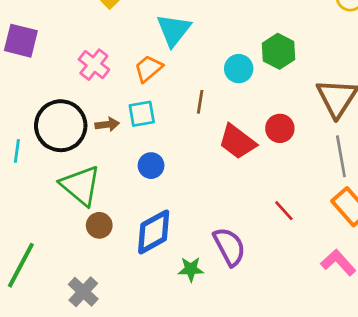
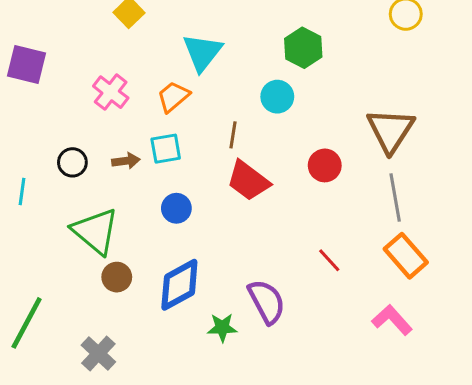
green hexagon: (279, 51) -> (303, 48), moved
black circle: (61, 126) -> (72, 162), size x0.5
red trapezoid: (237, 142) -> (248, 181), moved

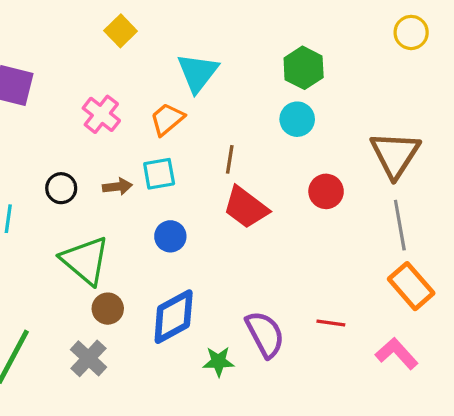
cyan circle: (277, 97) -> (297, 119), moved
red line: (329, 260) -> (331, 323), moved, turned -40
gray cross: (98, 354) -> (88, 358), moved

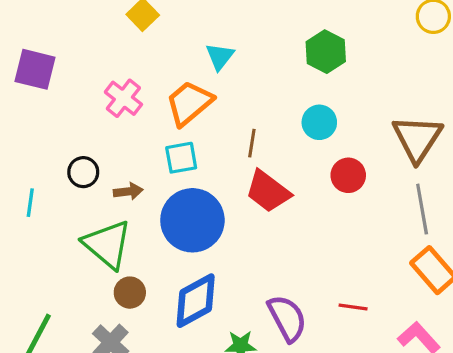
cyan triangle: (198, 73) -> (220, 56), size x0.7
orange trapezoid: (167, 119) -> (189, 103), size x1.4
cyan circle: (297, 119) -> (319, 122), moved
brown arrow: (117, 187) -> (128, 191), moved
blue circle: (170, 236) -> (192, 220), size x2.0

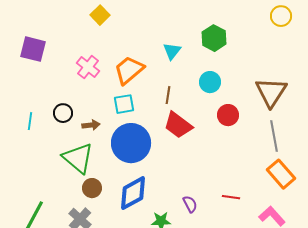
cyan triangle: (220, 56) -> (172, 51), moved
cyan line: (30, 203) -> (30, 121), moved
purple semicircle: (287, 318) -> (190, 204), size x0.6

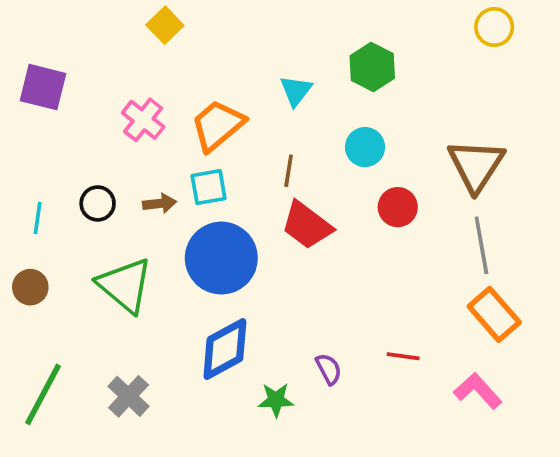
brown arrow: (91, 125) -> (159, 203), moved
brown circle: (92, 188) -> (30, 287), moved

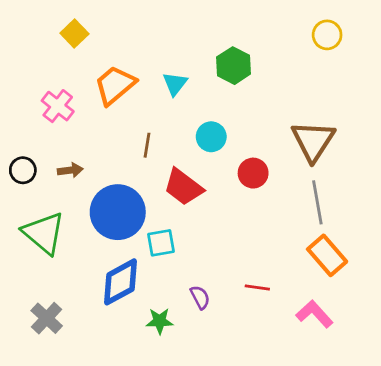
orange trapezoid: (218, 125) -> (115, 85), moved
cyan circle: (365, 147) -> (211, 137), moved
brown line: (289, 171) -> (147, 145), moved
cyan square: (209, 187) -> (161, 243), moved

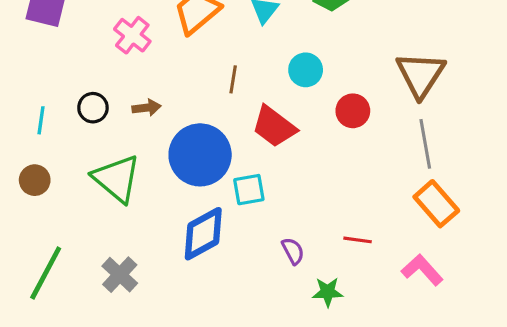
green star: (160, 321) -> (328, 292), moved

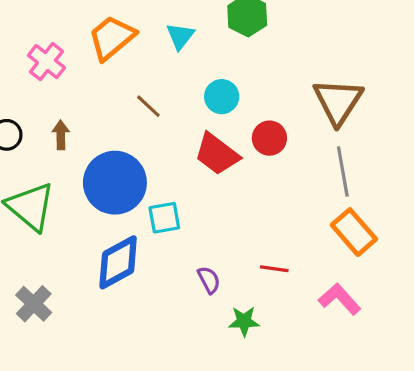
brown line: (233, 79) -> (148, 106), turned -56
brown arrow: (147, 108) -> (61, 135), turned -84
red trapezoid: (274, 127) -> (217, 154), moved

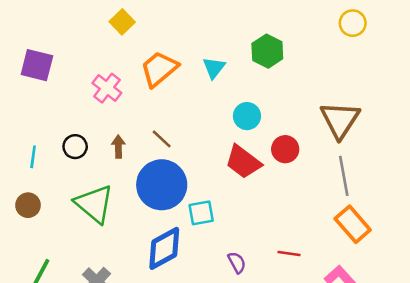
brown line: (148, 106) -> (162, 139), moved

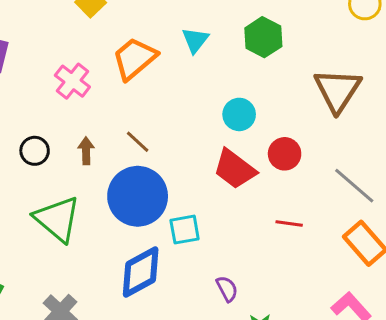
cyan triangle: (214, 68) -> (195, 40), moved
brown triangle: (340, 120) -> (338, 90), moved
gray line: (344, 176) -> (354, 186), turned -39
red line: (289, 254) -> (289, 224), moved

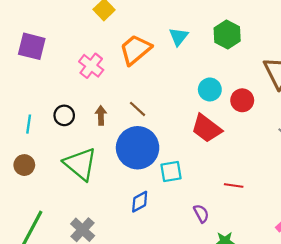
red circle: (285, 154) -> (242, 100), moved
red line: (289, 224) -> (234, 186), moved
blue diamond: (141, 272) -> (140, 202), size x0.6

